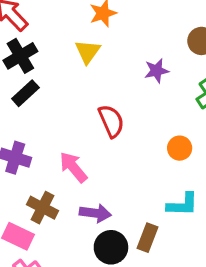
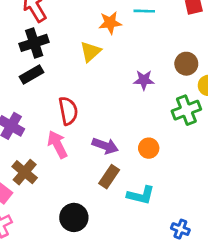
red semicircle: (111, 121) -> (68, 111), moved
purple arrow: (95, 213) -> (105, 146), moved
brown rectangle: (148, 238) -> (109, 177), moved

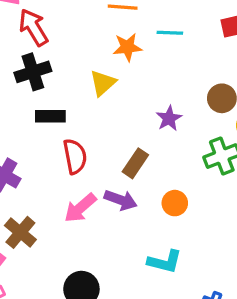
black rectangle: (31, 75) -> (50, 116), moved, turned 30
purple star: (144, 80) -> (169, 118), turned -30
pink arrow: (57, 144) -> (80, 208), moved, turned -104
brown rectangle: (109, 177) -> (135, 163), moved

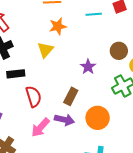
cyan line: (170, 33) -> (94, 14), moved
orange circle: (175, 203) -> (98, 118), size x1.5

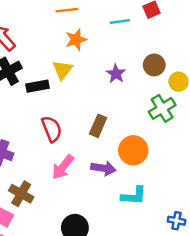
purple star: (88, 67) -> (116, 74), moved
black rectangle: (16, 74) -> (38, 86), moved
purple arrow: (64, 120) -> (103, 168), moved

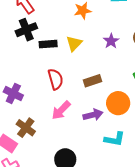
yellow triangle: (62, 70) -> (74, 43), moved
brown rectangle: (98, 126) -> (92, 81), turned 42
purple arrow: (103, 168) -> (93, 115), turned -30

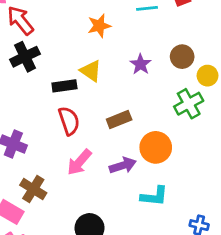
yellow triangle: (74, 43) -> (91, 71), turned -36
black rectangle: (48, 44) -> (64, 86), moved

